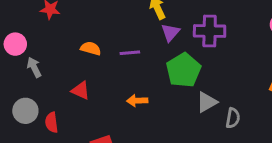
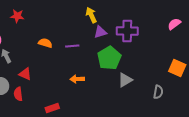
purple triangle: (170, 32) -> (100, 32), turned 32
red triangle: (81, 90) -> (25, 74), moved
gray semicircle: (233, 118) -> (158, 92), moved

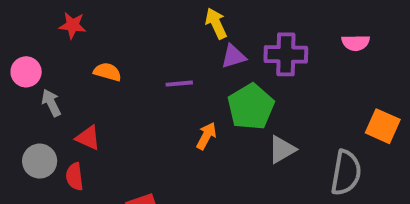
pink semicircle: (174, 24) -> (356, 43), moved, turned -144
orange semicircle: (45, 43) -> (107, 72), moved
orange arrow: (77, 79) -> (206, 136), moved, turned 120
gray semicircle: (158, 92) -> (346, 173), size x1.6

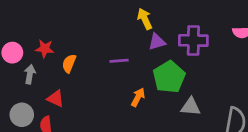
red star: (73, 25) -> (45, 49), moved
orange semicircle: (107, 72) -> (69, 63), moved, turned -84
gray arrow: (51, 103) -> (30, 74), turned 36
gray triangle: (282, 149) -> (191, 107), turned 35

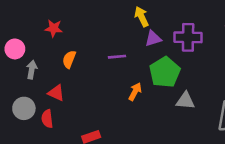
red star: (45, 49) -> (54, 28), moved

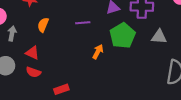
gray triangle: (185, 101) -> (159, 37), moved
red semicircle: (47, 119) -> (33, 72), moved, turned -64

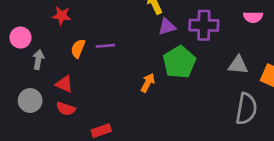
purple line: (83, 23) -> (105, 46), moved
gray triangle: (159, 37) -> (238, 65), moved

